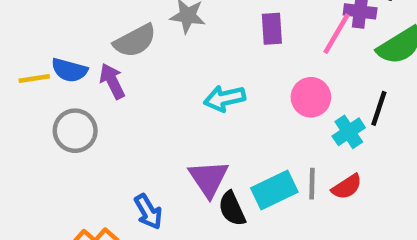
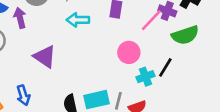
cyan arrow: (225, 98) -> (78, 20), moved
purple triangle: (209, 179) -> (45, 57), moved, turned -35

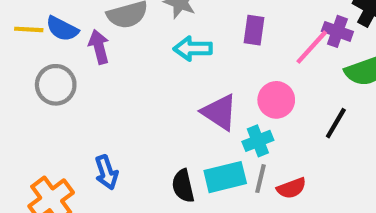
purple triangle: (45, 57) -> (219, 112), moved
cyan cross: (145, 77) -> (258, 141), moved

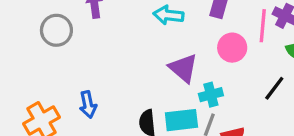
pink line: (312, 47) -> (263, 26), turned -44
pink circle: (276, 100) -> (232, 48), moved

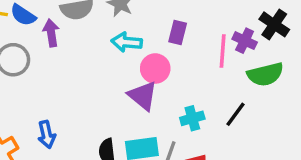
pink circle: (232, 48) -> (155, 69), moved
cyan cross: (211, 95) -> (192, 118), moved

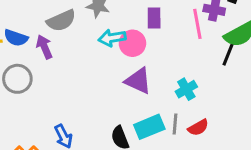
pink circle: (155, 69) -> (132, 43), moved
black line: (236, 114) -> (228, 54), moved

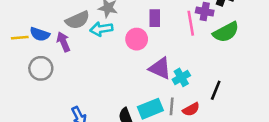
cyan arrow: (112, 38) -> (101, 29), moved
black line: (228, 54) -> (216, 90), moved
purple triangle: (138, 81) -> (160, 68), moved

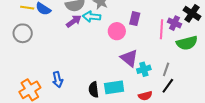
purple arrow: (63, 42) -> (74, 21), moved, turned 63
gray circle: (41, 68) -> (23, 33), moved
gray line: (172, 106) -> (166, 69), moved

